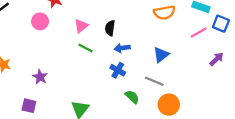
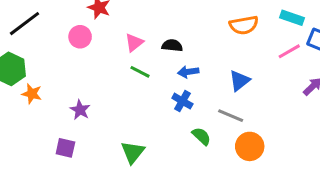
black semicircle: (110, 28) -> (172, 46), turned 88

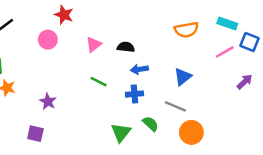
green line: (140, 72) -> (99, 82), moved
blue cross: (182, 101) -> (134, 94), turned -35
green triangle: (133, 152) -> (121, 132), moved

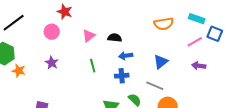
green line: (99, 82) -> (93, 66), turned 48
purple arrow: (245, 82) -> (199, 66), moved, turned -128
purple star: (48, 101) -> (52, 63), moved

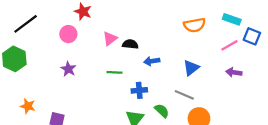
black semicircle: (115, 38) -> (130, 44), moved
green line: (93, 66) -> (115, 72), turned -72
orange star: (19, 71) -> (28, 106), moved
blue cross: (122, 76) -> (139, 90), moved

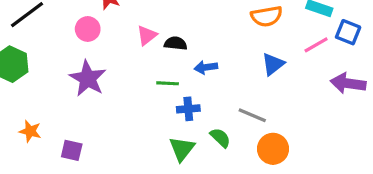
blue triangle: (191, 68) -> (273, 64), moved
purple star: (68, 69) -> (88, 79), size x1.6
green line: (115, 72) -> (168, 83), moved
purple arrow: (234, 72) -> (348, 83), moved, size x1.5

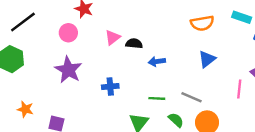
pink line: (316, 45) -> (239, 89), moved, turned -54
green line: (168, 83) -> (157, 98), moved
blue cross: (188, 109) -> (110, 87), moved
green semicircle: (220, 138) -> (176, 120), moved

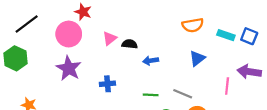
cyan rectangle: (242, 17) -> (226, 35), moved
pink circle: (68, 33) -> (69, 34), size x1.5

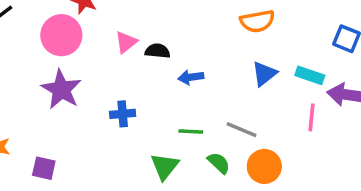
cyan rectangle: (226, 35) -> (310, 75), moved

